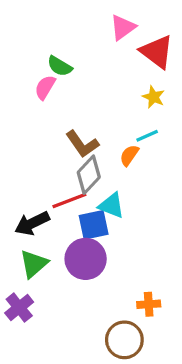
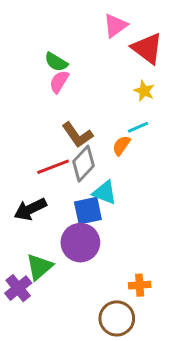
pink semicircle: (45, 87) -> (59, 82), moved
red line: (69, 201) -> (53, 167), moved
green triangle: (34, 264) -> (39, 267), moved

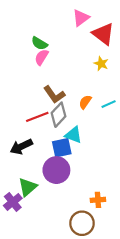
cyan line: (138, 127) -> (109, 104), moved

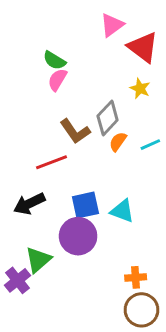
gray diamond: (59, 115) -> (108, 118), moved
cyan triangle: (73, 135) -> (122, 211), moved
brown circle: (82, 223) -> (141, 310), moved

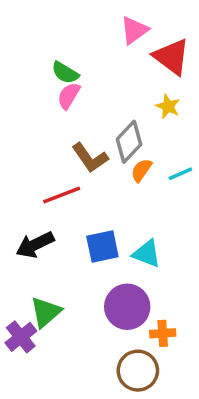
purple circle: (78, 236) -> (127, 307), moved
brown circle: (141, 310) -> (138, 371), moved

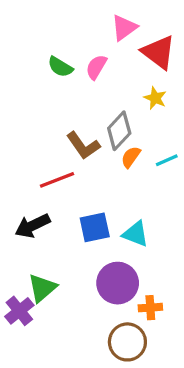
pink semicircle: (69, 96) -> (96, 67), moved

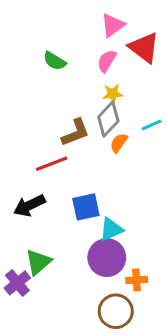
pink semicircle: (96, 67) -> (107, 61), moved
yellow star: (155, 98) -> (113, 94), moved, turned -30
brown L-shape: (83, 146) -> (76, 132), turned -76
cyan line: (167, 160) -> (151, 125), moved
cyan triangle: (136, 234) -> (111, 229), moved, turned -45

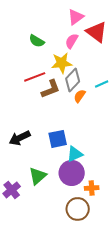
yellow star: (113, 94) -> (62, 63), moved, size x1.5
red line: (52, 164) -> (35, 77), moved
green triangle: (38, 262) -> (38, 176), moved

